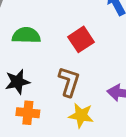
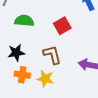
brown L-shape: (69, 82) -> (52, 55), turned -35
yellow star: (81, 115) -> (45, 79), moved

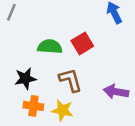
green semicircle: (24, 21) -> (50, 47), moved

